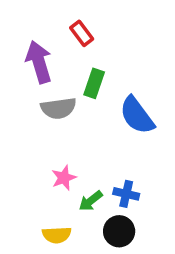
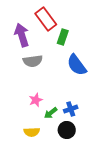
red rectangle: (82, 33) -> (46, 19), size x1.6
green rectangle: (94, 83) -> (63, 37), moved
blue cross: (126, 194) -> (71, 109), turned -32

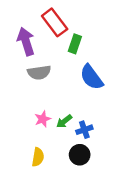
green arrow: (51, 113) -> (64, 121), moved
yellow semicircle: (32, 132) -> (38, 157), turned -77

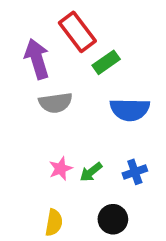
green rectangle: (75, 44) -> (106, 62), turned 36
blue semicircle: (92, 77) -> (130, 110), turned -52
blue cross: (84, 130) -> (135, 172), moved

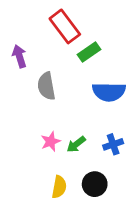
purple arrow: (37, 59) -> (19, 56), moved, size x0.7
gray semicircle: (56, 103) -> (46, 86), turned 88
yellow semicircle: (54, 223) -> (59, 187), moved

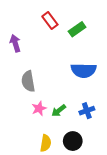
red rectangle: (65, 26) -> (50, 21), size x0.7
green rectangle: (89, 52) -> (77, 29), moved
gray semicircle: (46, 86) -> (28, 81), moved

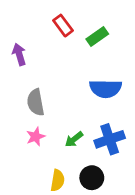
pink star: (39, 108) -> (36, 137), moved
blue cross: (87, 111) -> (110, 139), size x1.5

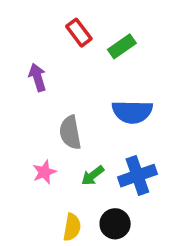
purple arrow: (19, 54) -> (37, 77), moved
gray semicircle: (36, 102) -> (70, 132), moved

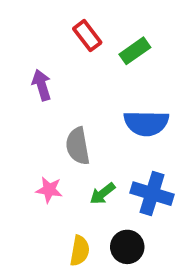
pink star: (44, 172) -> (49, 190), turned 30
blue cross: (137, 176) -> (152, 194), turned 36

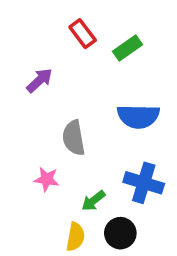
purple arrow: (42, 85) -> (39, 80), turned 64
green arrow: (102, 194) -> (93, 201), moved

